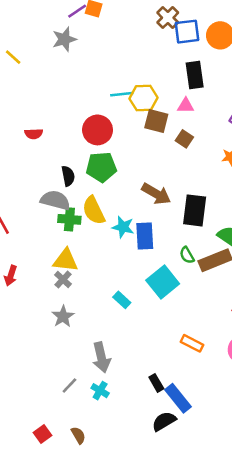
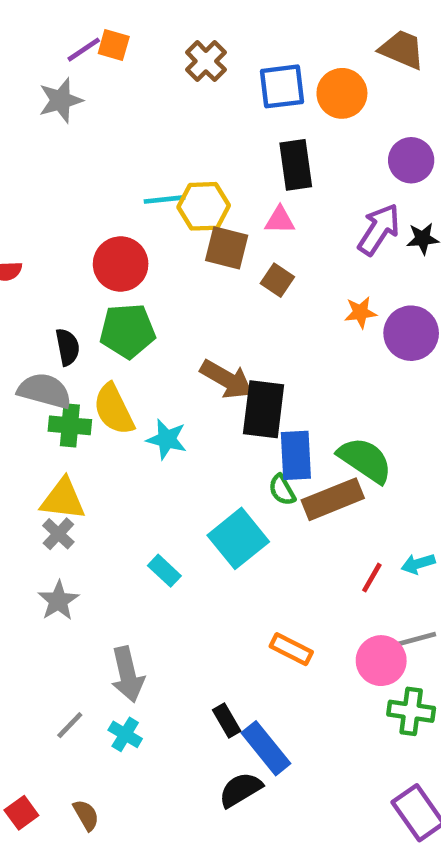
brown cross: (168, 18) -> (206, 61), moved
black rectangle: (195, 210) -> (264, 409), moved
blue rectangle: (145, 236) -> (296, 455), moved

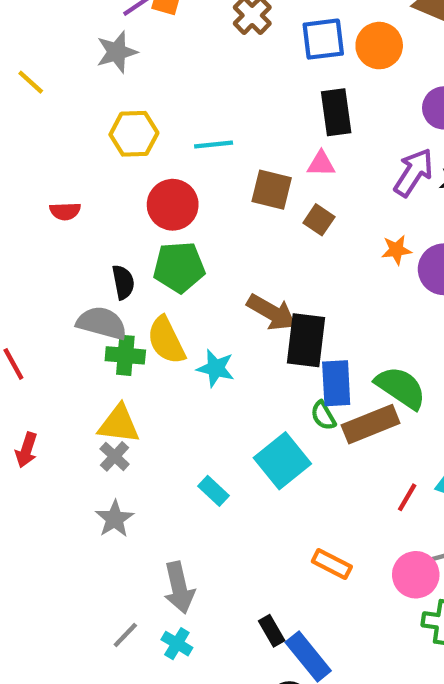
yellow hexagon: (204, 206) -> (134, 134), moved

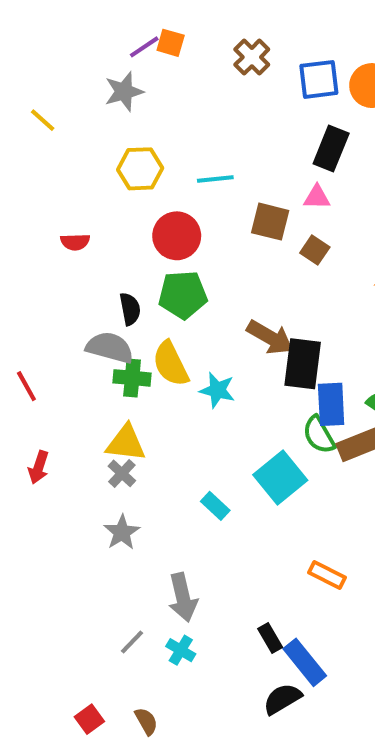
black rectangle: (336, 112) -> (331, 148), turned 30
green semicircle: (323, 416) -> (319, 435), size x1.4

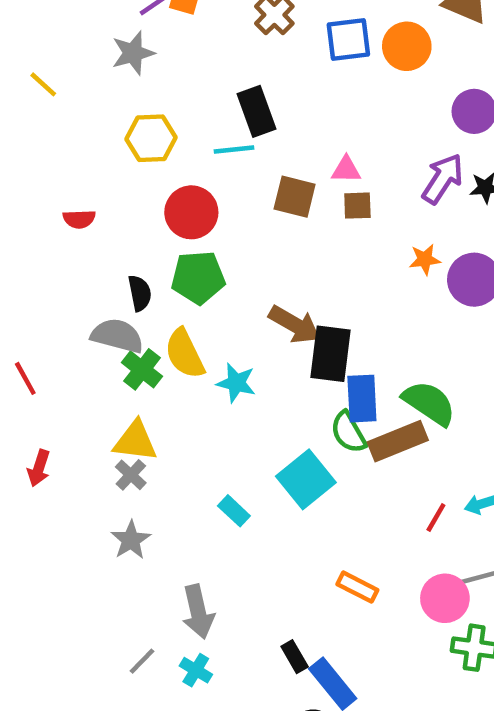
black rectangle: (331, 148) -> (256, 111), moved, turned -42
brown square: (315, 250) -> (357, 206), moved, turned -36
green cross: (132, 378) -> (142, 369), turned 33

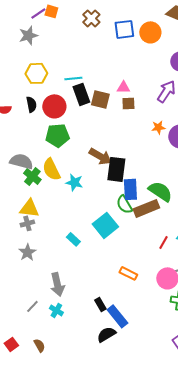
black rectangle: (256, 111) -> (81, 94), moved
black semicircle: (140, 293) -> (31, 104), moved
gray cross: (131, 475) -> (27, 223), turned 32

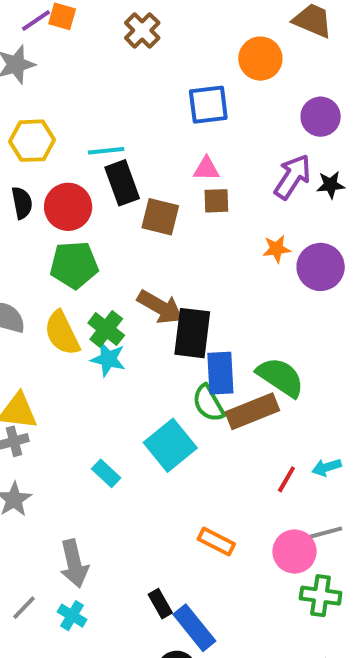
blue square: (124, 29) -> (208, 105), moved
brown square: (100, 99) -> (160, 217), moved
green cross: (32, 176) -> (106, 329), moved

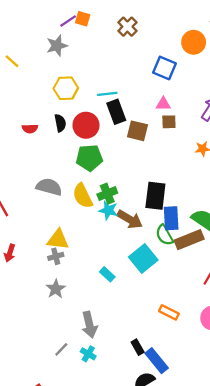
blue square: (208, 105) -> (164, 68), turned 30
brown arrow: (160, 307) -> (130, 219), moved
green cross: (106, 329) -> (107, 194), turned 30

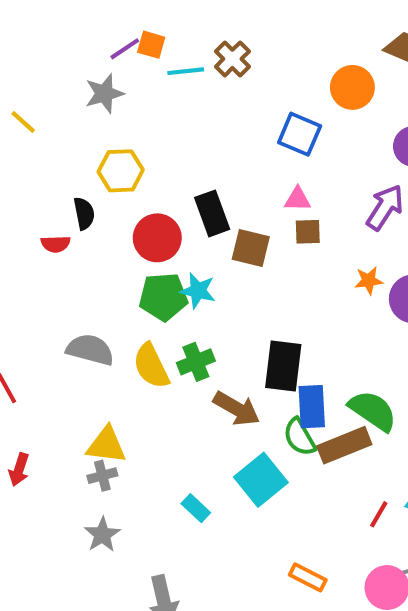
cyan line: (107, 94) -> (186, 71), moved
black semicircle: (60, 123) -> (84, 213), moved
cyan star: (108, 210) -> (198, 291), moved

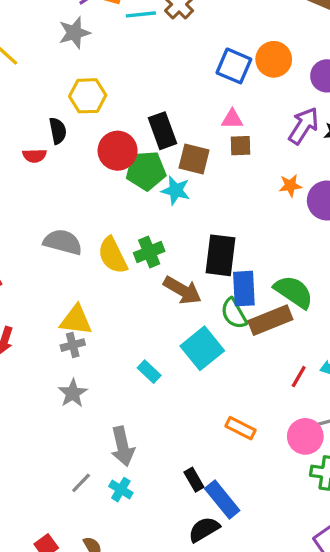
orange circle: (352, 87) -> (274, 59), moved
cyan star: (198, 291) -> (176, 191), moved
green pentagon: (163, 297) -> (146, 171), moved

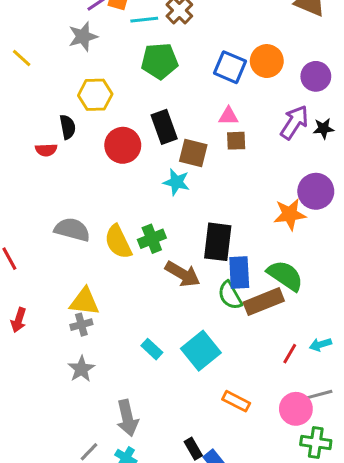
green pentagon: (146, 171) -> (160, 61), moved
orange star: (290, 186) -> (290, 214), moved, size x1.5
cyan square: (202, 348) -> (201, 351), moved

